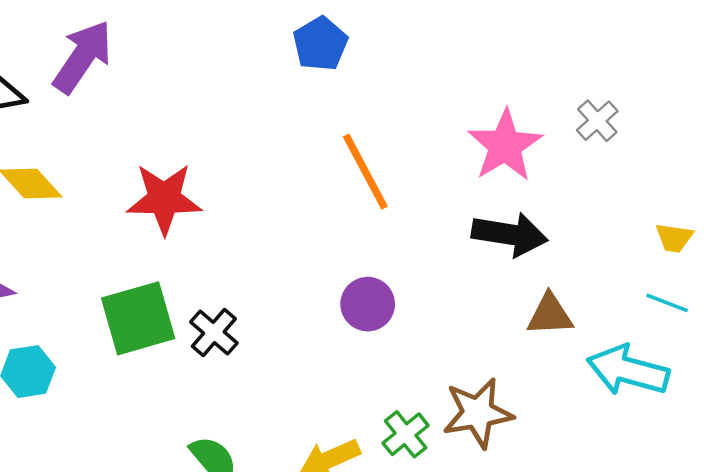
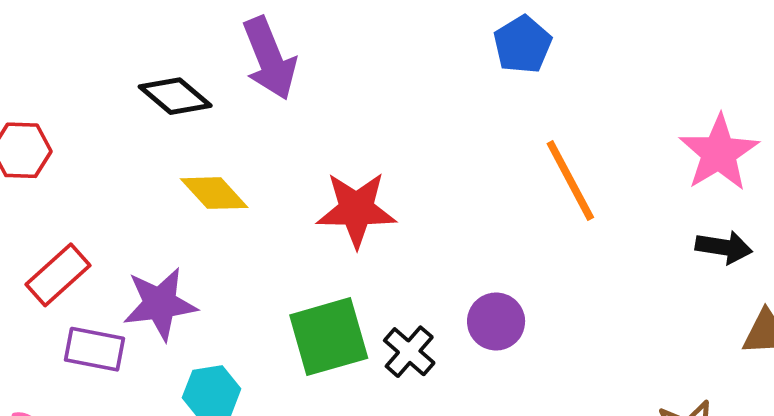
purple arrow: (83, 57) -> (269, 58), turned 124
black arrow: (510, 234) -> (724, 247), size x0.7
purple circle: (368, 304) -> (496, 321), moved

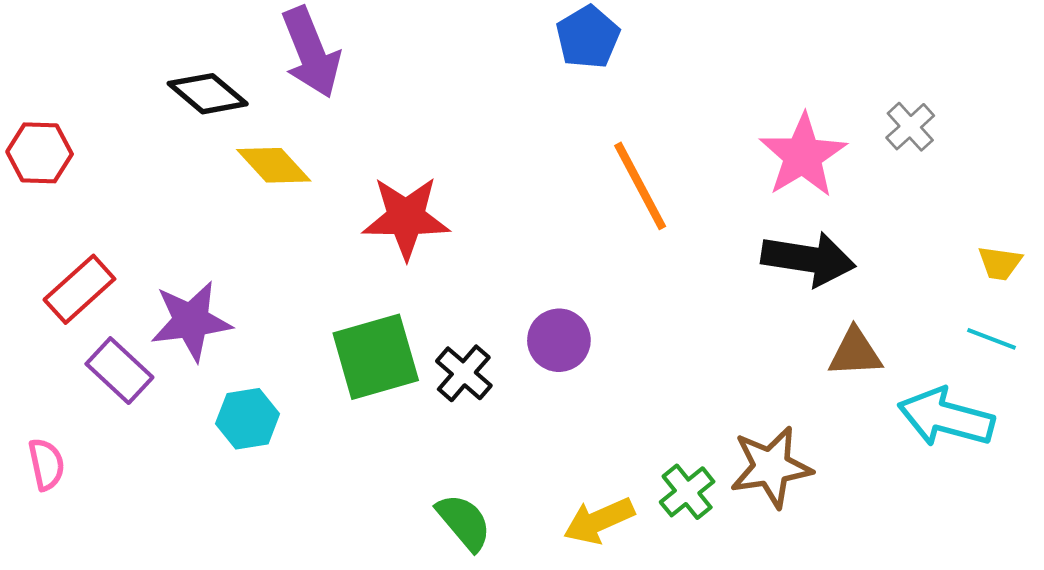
yellow diamond: (214, 193) -> (274, 165), moved
black arrow: (724, 247) -> (808, 259), size x1.5
purple rectangle: (95, 349) -> (119, 371), turned 32

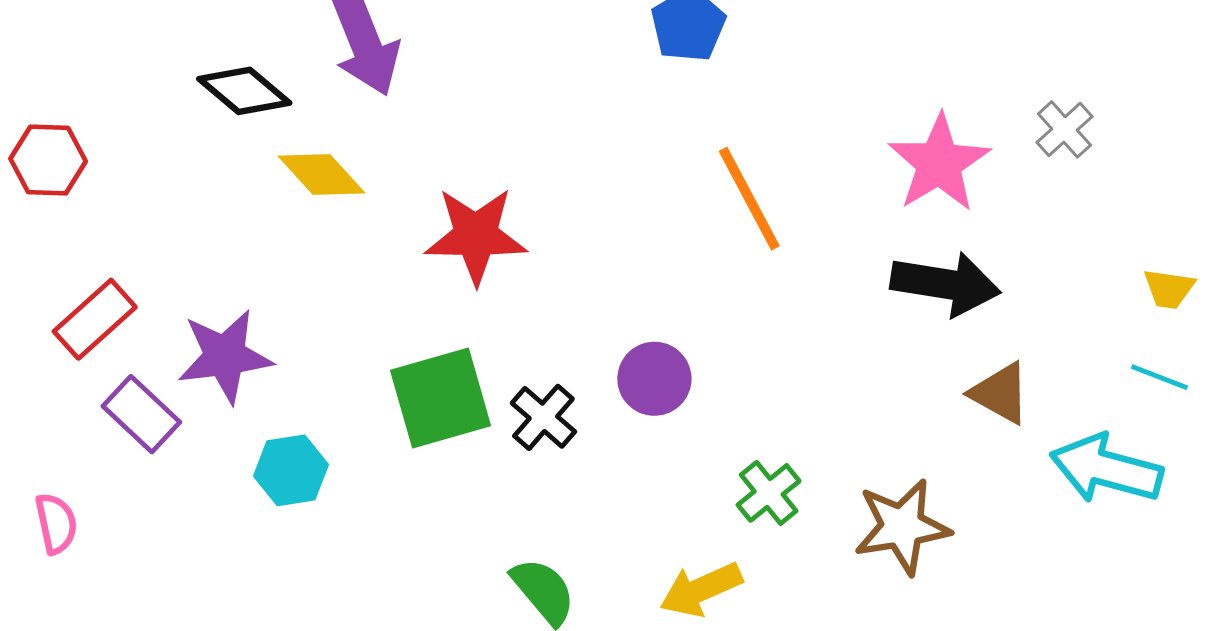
brown triangle: (855, 353) -> (1000, 393), turned 32
green cross: (687, 492) -> (769, 493), moved

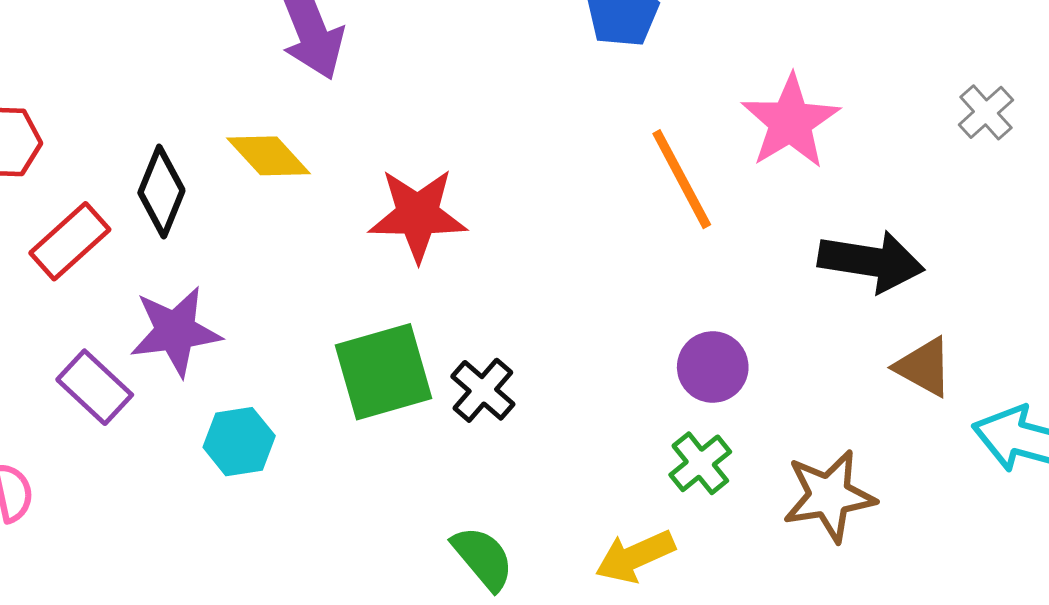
black diamond: (244, 91) -> (161, 192), moved, turned 72
pink star: (939, 163) -> (790, 122), moved
red rectangle: (95, 319) -> (70, 241), moved
purple circle: (654, 379) -> (713, 367), moved

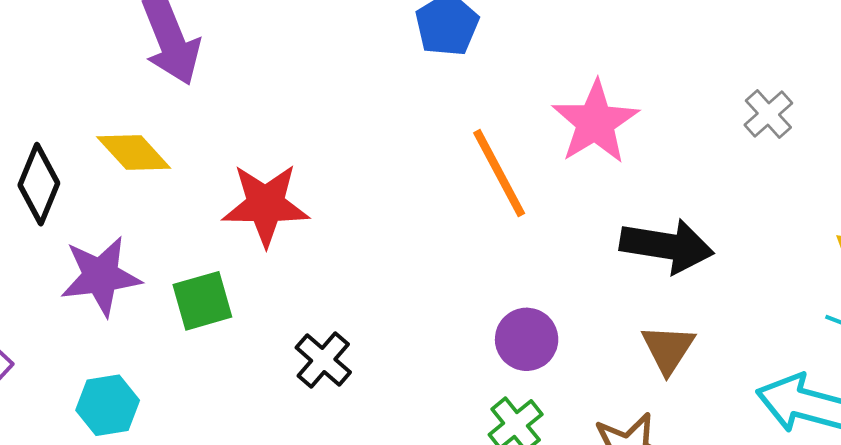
purple star: (175, 331) -> (101, 276), moved
brown triangle: (924, 367) -> (668, 349), moved, turned 34
green square: (384, 372) -> (202, 301), moved, size x0.7

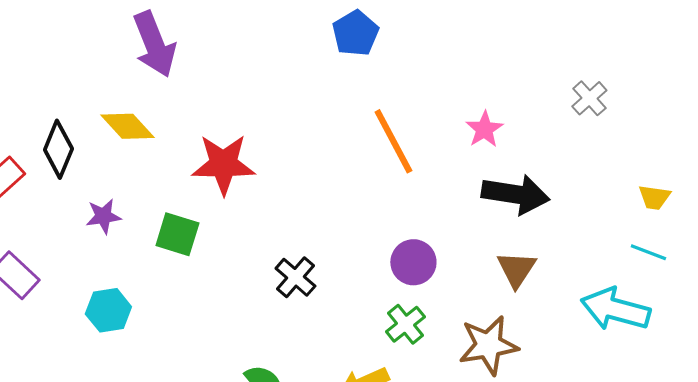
pink star: (595, 122) -> (484, 129), moved, size x0.6
purple star: (101, 276) -> (103, 216), size x0.6
green square: (202, 301) -> (177, 234), turned 33
black cross: (323, 360) -> (295, 277), moved

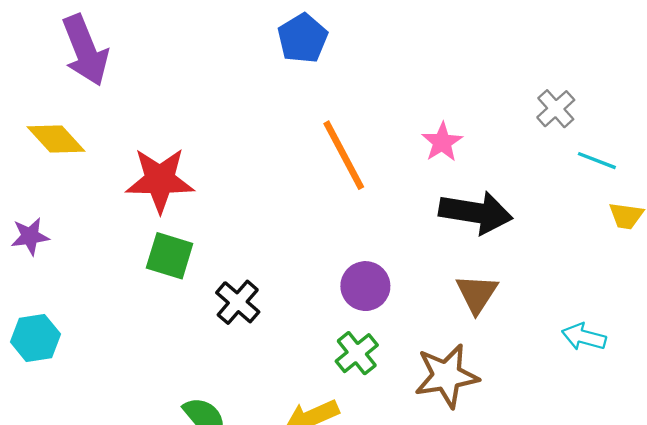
green square: (177, 234) -> (170, 256), moved
cyan line: (648, 252) -> (597, 161), moved
cyan arrow: (615, 309) -> (584, 337), size x0.6

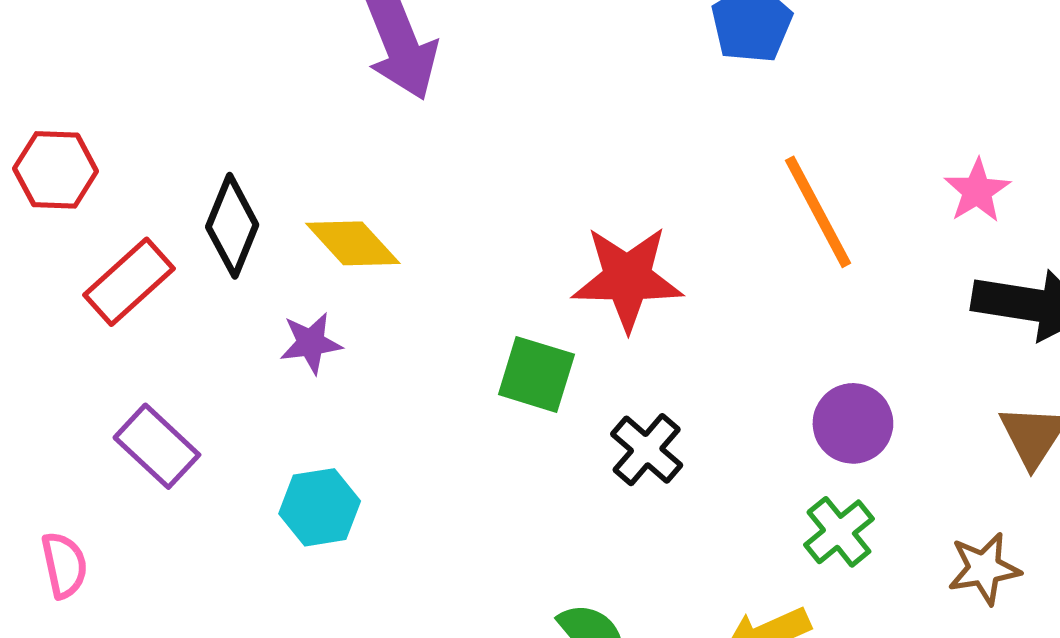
yellow diamond: (56, 139) -> (353, 243), moved
red star: (160, 180) -> (627, 278), moved
brown star: (447, 376) -> (984, 569), size x0.7

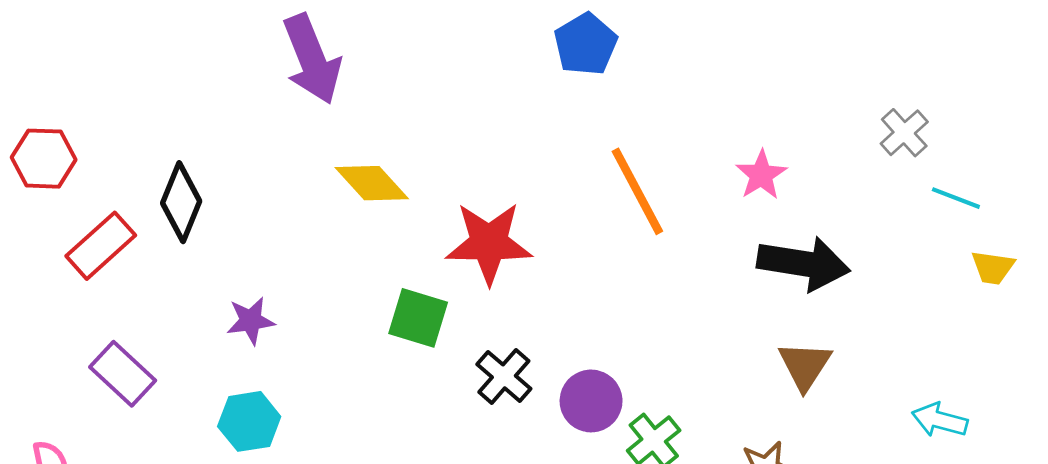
yellow diamond: (353, 243) -> (372, 183), moved
purple star: (311, 343) -> (251, 321), moved
purple circle: (853, 423) -> (591, 401), moved

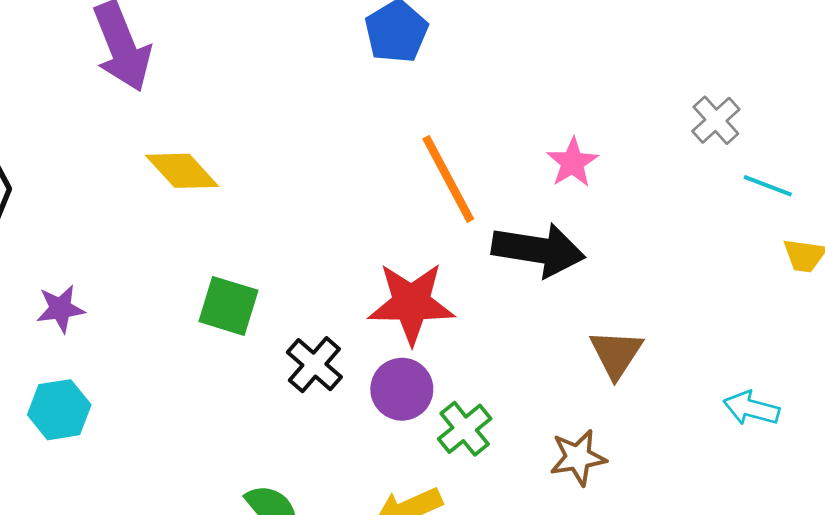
red star: (489, 243) -> (411, 303), moved
black arrow: (803, 263) -> (538, 250), moved

